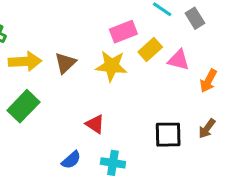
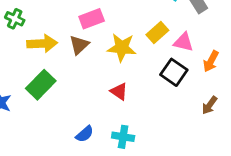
pink rectangle: (123, 32) -> (92, 19), moved
red triangle: (95, 124) -> (119, 92), moved
black square: (168, 135) -> (174, 72), moved, turned 36

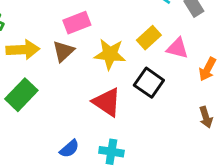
black square: (174, 72) -> (149, 83), moved
red triangle: (119, 92) -> (107, 102), size x1.5
brown arrow: (210, 105) -> (206, 117), turned -54

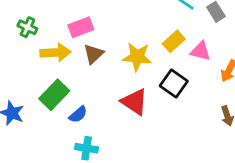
pink rectangle: (77, 23) -> (81, 27), moved
blue semicircle: (69, 149) -> (78, 114), moved
cyan cross: (111, 152) -> (87, 148), moved

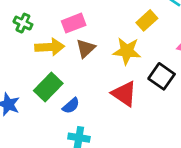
yellow rectangle: (174, 41) -> (147, 20), moved

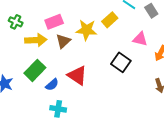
yellow star: (127, 51) -> (86, 30), moved
red triangle: (124, 94) -> (77, 75), moved

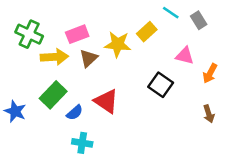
green cross: (16, 22) -> (29, 34), size x1.5

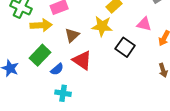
yellow star: (118, 44) -> (102, 26), moved
brown triangle: (89, 58) -> (72, 35), moved

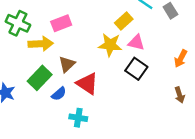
pink triangle: (144, 24) -> (136, 43), moved
brown triangle: (72, 35) -> (67, 64), moved
cyan cross: (63, 93) -> (78, 118), moved

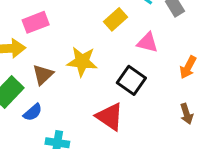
pink triangle: (136, 43) -> (147, 43), moved
yellow star: (110, 45) -> (82, 61), moved
red triangle: (87, 84) -> (110, 117), moved

